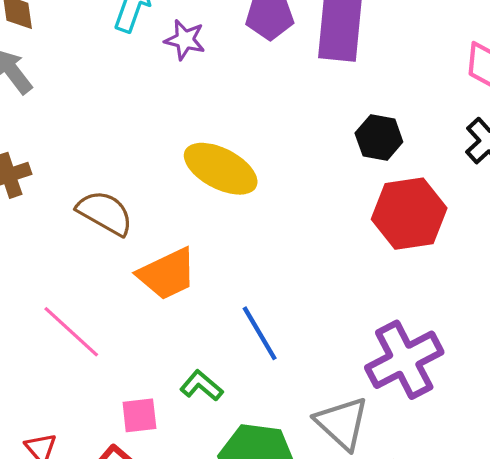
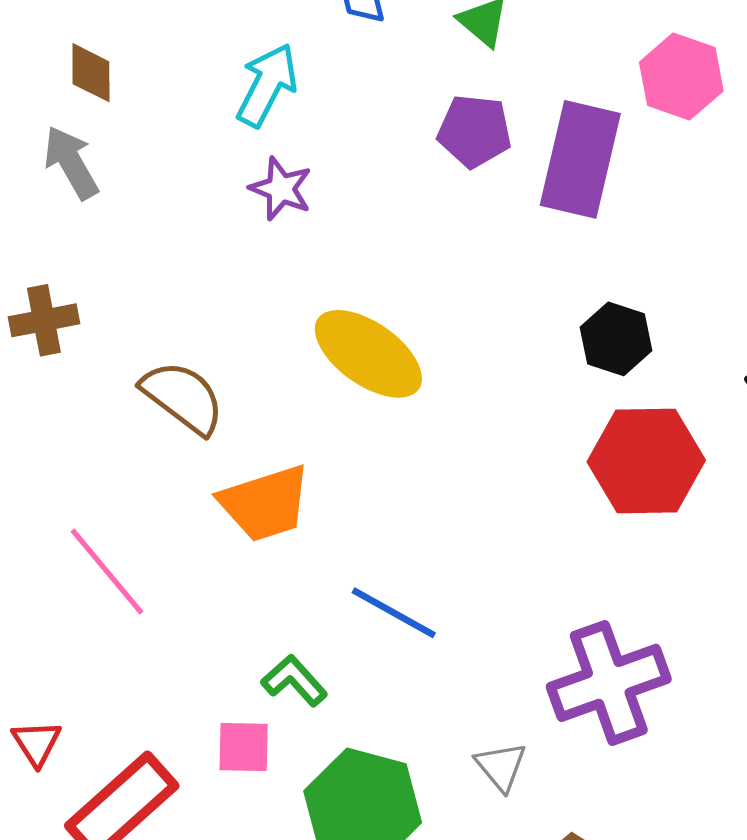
purple star: (185, 40) -> (281, 189), moved
blue line: (260, 333) -> (394, 613), turned -38
pink square: (139, 415) -> (244, 747), moved
gray triangle: (342, 423) -> (501, 767), size x0.6

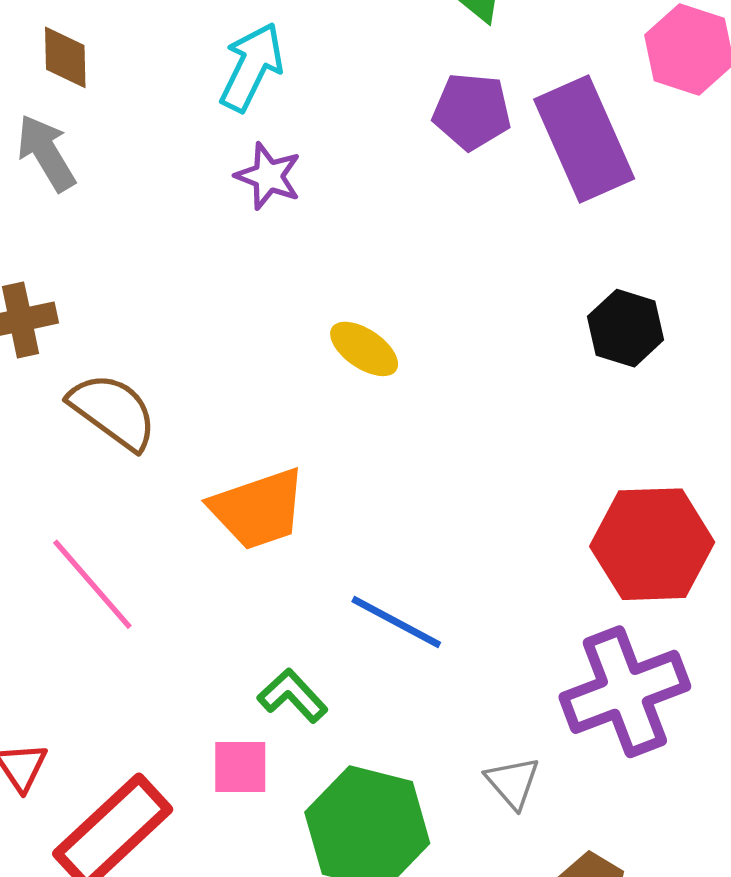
purple rectangle: (580, 159) -> (584, 139), turned -36
yellow ellipse: (368, 354) -> (364, 349), size x0.6
brown semicircle: (183, 397) -> (113, 411), moved
red hexagon: (646, 461) -> (652, 544), moved

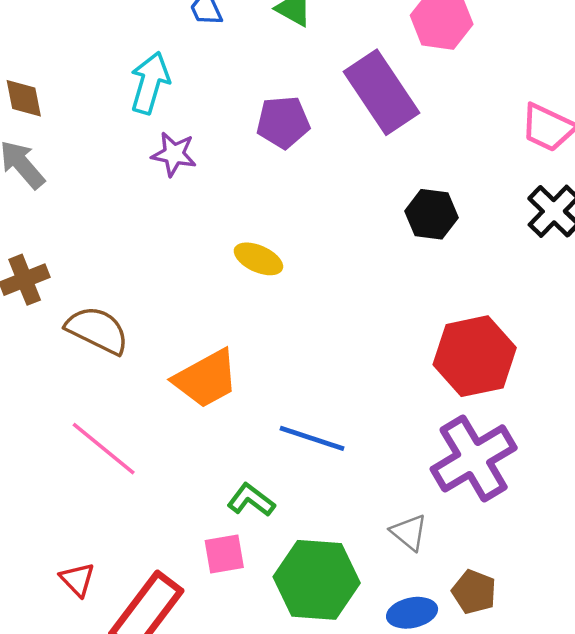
purple pentagon: (472, 111) -> (283, 122), moved

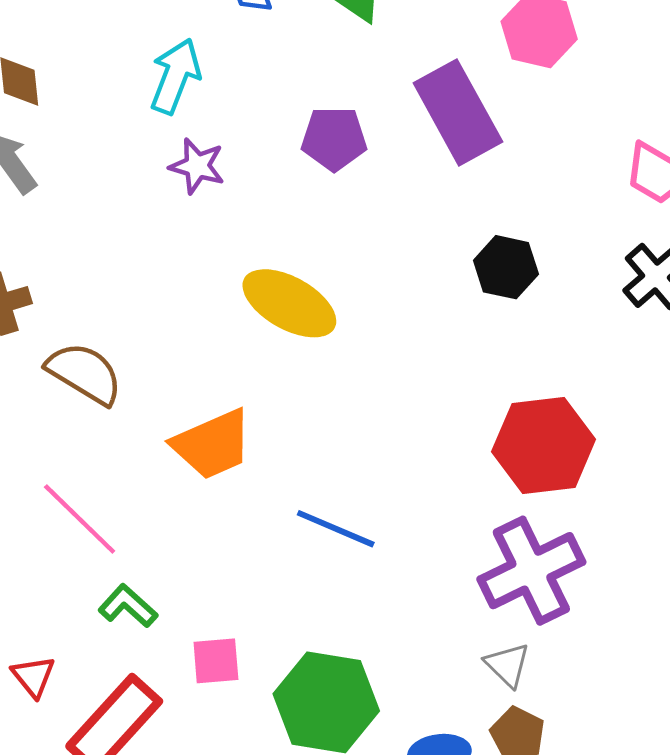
yellow ellipse: (258, 259) -> (289, 303), size x1.6
green L-shape: (251, 500) -> (128, 606), moved
gray triangle: (409, 532) -> (507, 665), moved

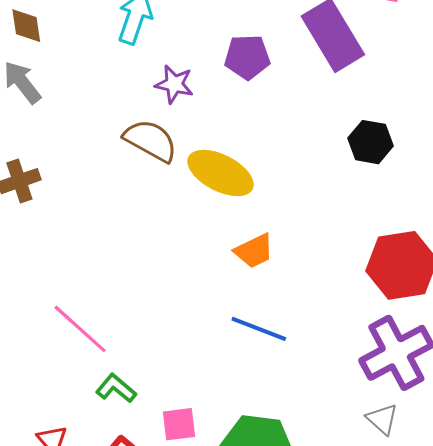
purple star: (197, 166) -> (174, 84), moved
brown semicircle: (84, 373) -> (151, 140), moved
orange trapezoid: (212, 444) -> (254, 251), moved, size x0.7

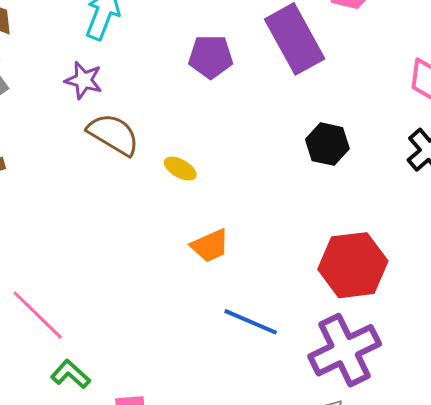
purple star: (174, 84) -> (84, 80), moved
yellow ellipse: (221, 173) -> (180, 169), size x0.5
blue line: (259, 329) -> (251, 322), moved

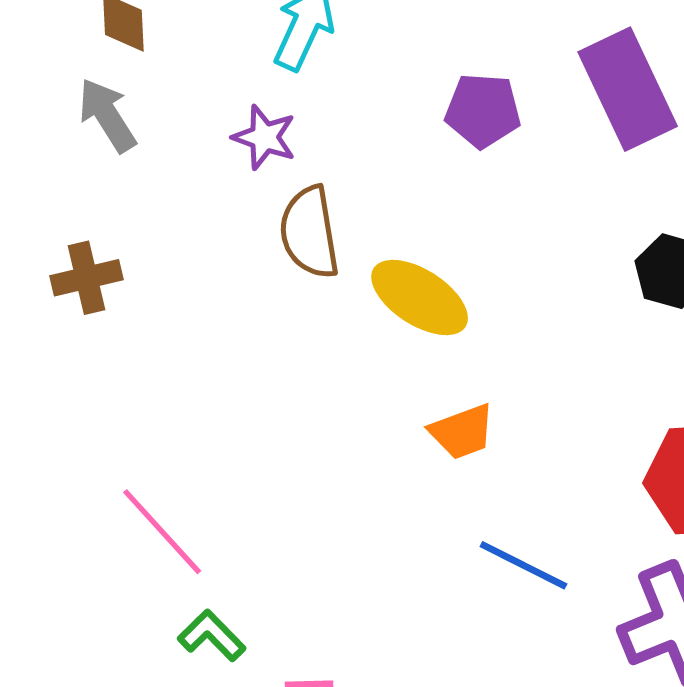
brown semicircle: (113, 134) -> (309, 232), turned -134
yellow ellipse: (180, 169) -> (420, 297), size x1.8

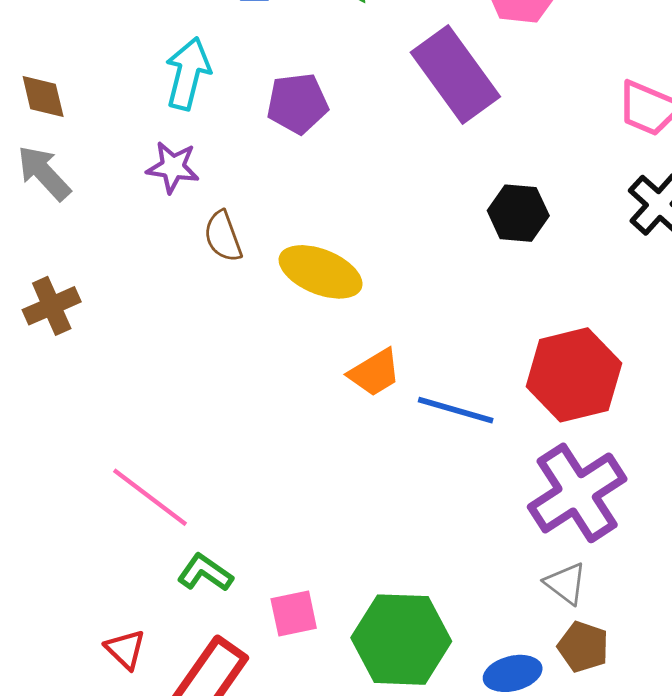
purple pentagon: (483, 110) -> (297, 103), moved
brown semicircle: (309, 232) -> (223, 236), size x0.7
blue line: (523, 565) -> (456, 410), moved

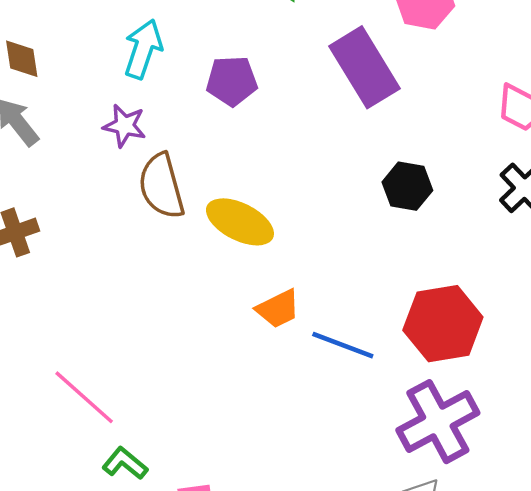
brown semicircle: (223, 236) -> (162, 186), size x1.5

